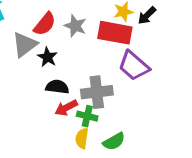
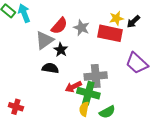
purple trapezoid: (134, 66) -> (137, 63), moved
black semicircle: (57, 87) -> (50, 68), moved
green cross: (87, 116) -> (88, 93), size x1.5

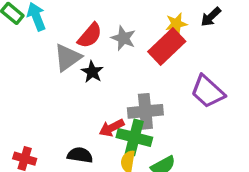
black arrow: (133, 22) -> (211, 17), moved
red rectangle: (110, 33) -> (167, 47), turned -55
black semicircle: (50, 68) -> (80, 155), moved

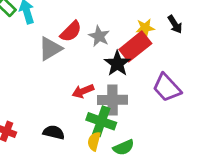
black arrow: (211, 17) -> (175, 24), turned -84
black star: (92, 72) -> (117, 64), moved, size x1.4
red arrow: (112, 128) -> (83, 91), moved

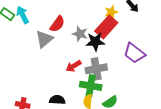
gray star: (99, 36) -> (80, 34), moved
black star: (117, 64) -> (95, 42), turned -30

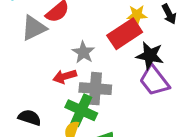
gray star: (80, 34) -> (83, 52), moved
black star: (95, 42) -> (150, 55), moved

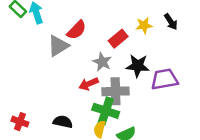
red rectangle: (125, 34) -> (118, 39), moved, size x0.7
black star: (150, 55) -> (138, 66), moved
purple trapezoid: (154, 81) -> (165, 79), turned 124

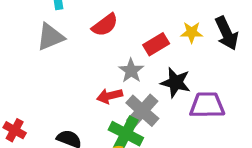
black arrow: (171, 22) -> (227, 33), size x1.5
gray triangle: (58, 46) -> (50, 37), moved
gray cross: (116, 91) -> (142, 111), turned 35

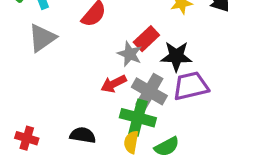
red rectangle: (156, 44) -> (146, 39), moved
purple trapezoid: (207, 105) -> (191, 86), moved

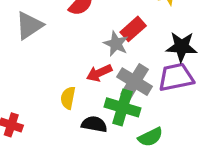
black star: (176, 56) -> (181, 47), moved
black semicircle: (83, 135) -> (94, 124), moved
yellow semicircle: (131, 142) -> (68, 98), moved

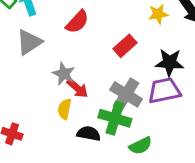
gray star: (116, 44) -> (64, 74), moved
red arrow: (99, 73) -> (77, 88), moved, turned -115

